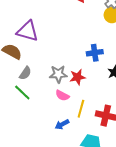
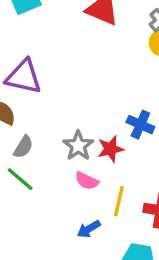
blue cross: (95, 53) -> (140, 125), moved, turned 35
gray star: (58, 74) -> (78, 146), turned -30

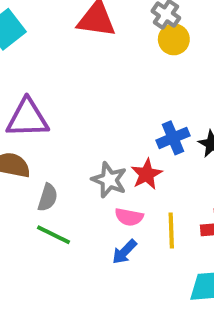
blue cross: (140, 125) -> (173, 138), turned -32
blue arrow: (89, 229) -> (124, 252), moved

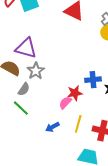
gray star: (109, 180) -> (36, 71), moved
pink semicircle: (129, 217) -> (65, 103), moved, turned 104

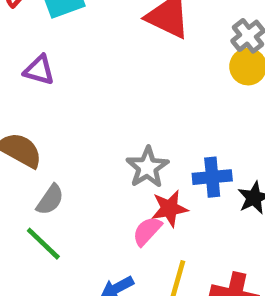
purple triangle: (26, 48) -> (39, 70), moved, size x0.6
gray star: (36, 71) -> (147, 167), moved

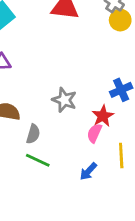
gray star: (147, 167) -> (64, 100), moved

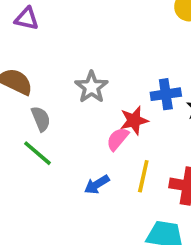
gray semicircle: (33, 134) -> (41, 119), turned -54

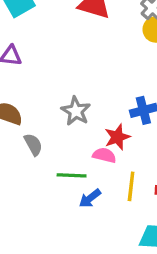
pink semicircle: (118, 139) -> (104, 155), turned 70
green line: (38, 153) -> (72, 175), moved, turned -32

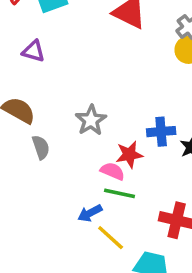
green line: (72, 175) -> (119, 193), moved
yellow line: (131, 186) -> (111, 238), moved, turned -64

